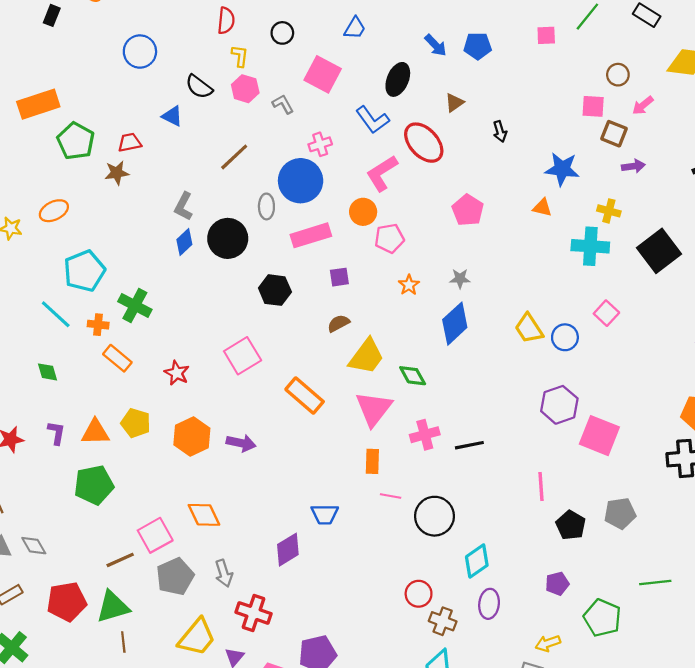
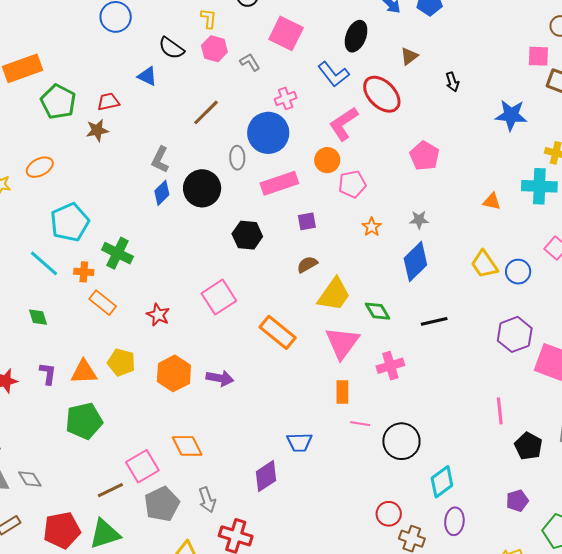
orange triangle: (542, 208) -> (492, 201), moved
black line: (469, 445) -> (434, 321), moved

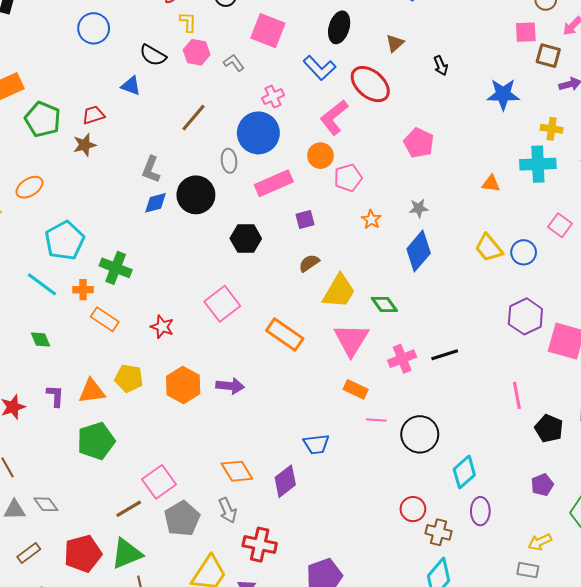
blue diamond: (162, 193) -> (156, 203), turned 35
black line: (434, 321) -> (445, 355), moved
orange rectangle: (342, 392) -> (356, 389), turned -60
orange diamond: (187, 446) -> (237, 471), moved

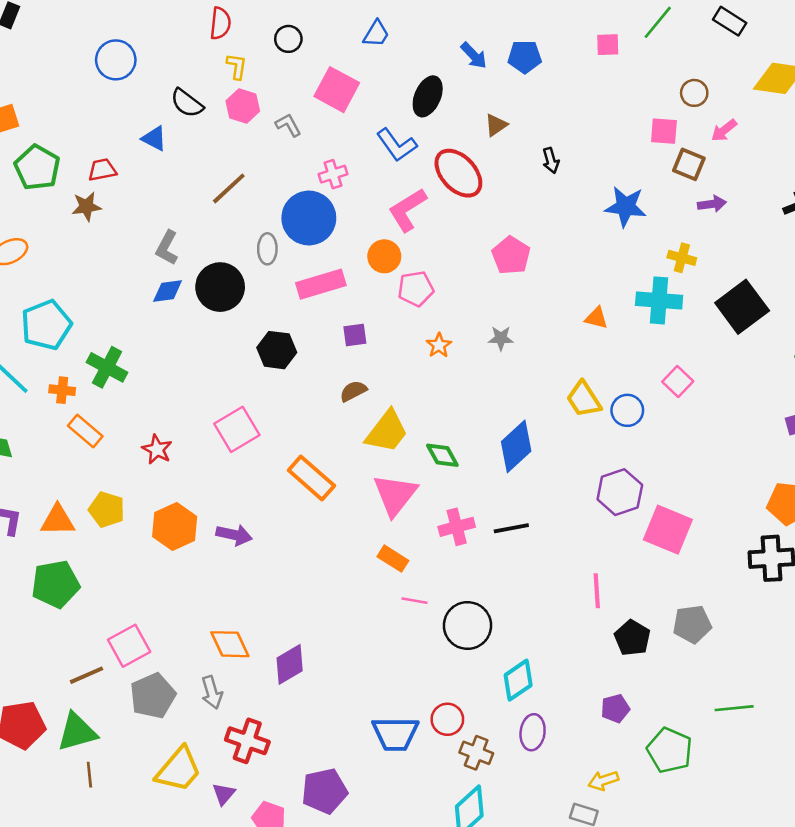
blue diamond: (419, 251) -> (516, 446), moved
blue trapezoid: (316, 444) -> (395, 734), moved, size x1.4

